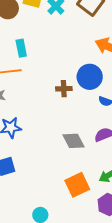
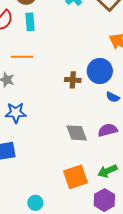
cyan rectangle: (21, 48) -> (30, 22), moved

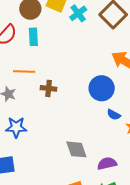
brown cross: (73, 80) -> (49, 88), moved
purple semicircle: (108, 130) -> (107, 163), moved

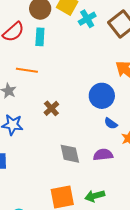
brown cross: (49, 88) -> (51, 108), moved, turned 35
purple semicircle: (107, 163) -> (103, 155), moved

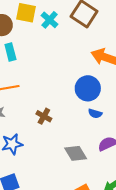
blue semicircle: (111, 123) -> (95, 113), moved

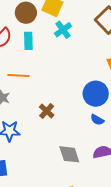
cyan cross: (50, 20) -> (63, 30), moved

